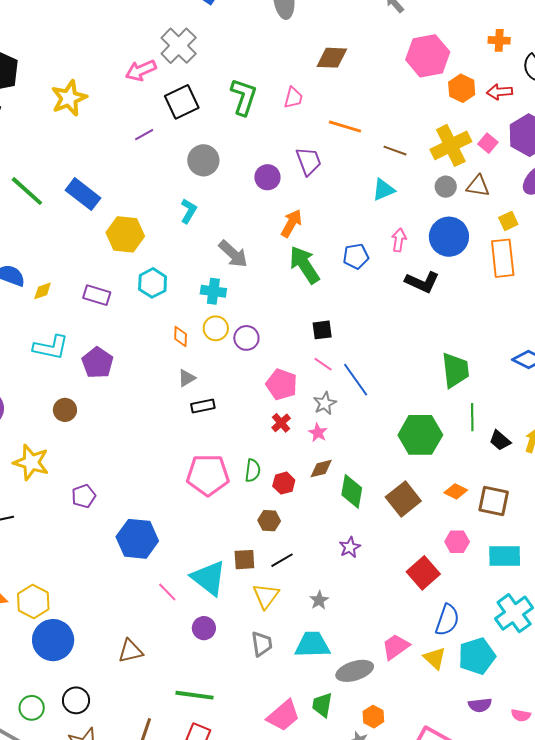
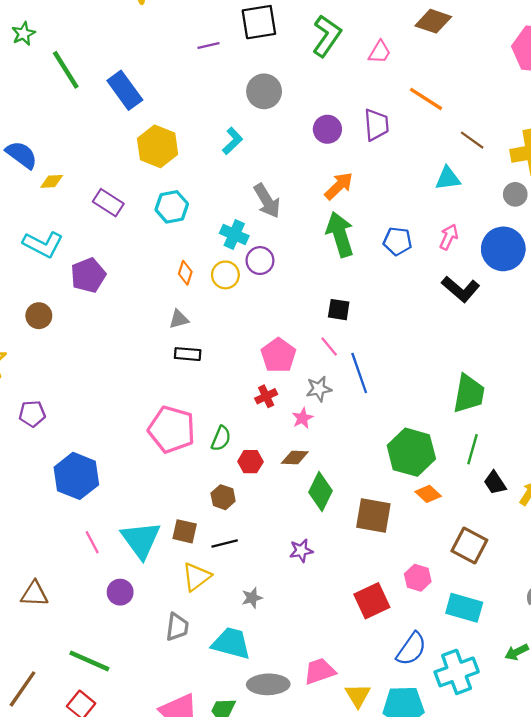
purple circle: (246, 338) -> (260, 261), moved
orange diamond: (456, 491) -> (428, 494), moved
brown square: (403, 499) -> (373, 516), turned 32
blue semicircle: (447, 620) -> (411, 649), moved

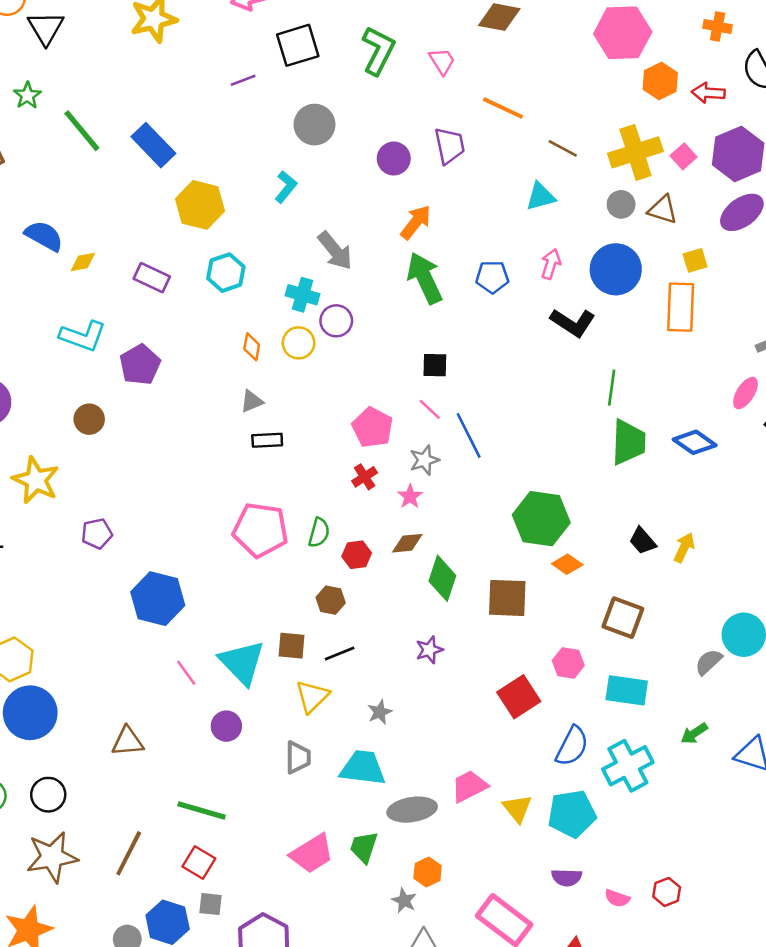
pink trapezoid: (380, 52) -> (442, 61), turned -55
green trapezoid: (469, 394) -> (628, 442), moved
green line: (472, 449) -> (612, 388), moved

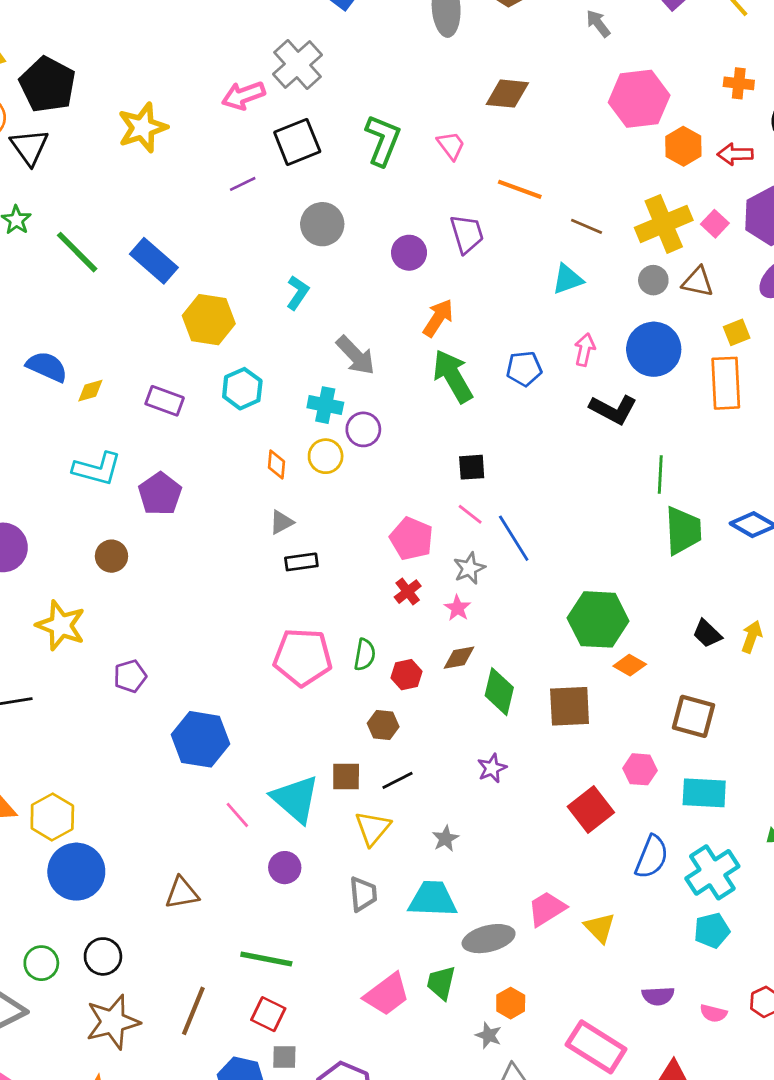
cyan pentagon: (572, 814) -> (712, 930), moved, size x0.7

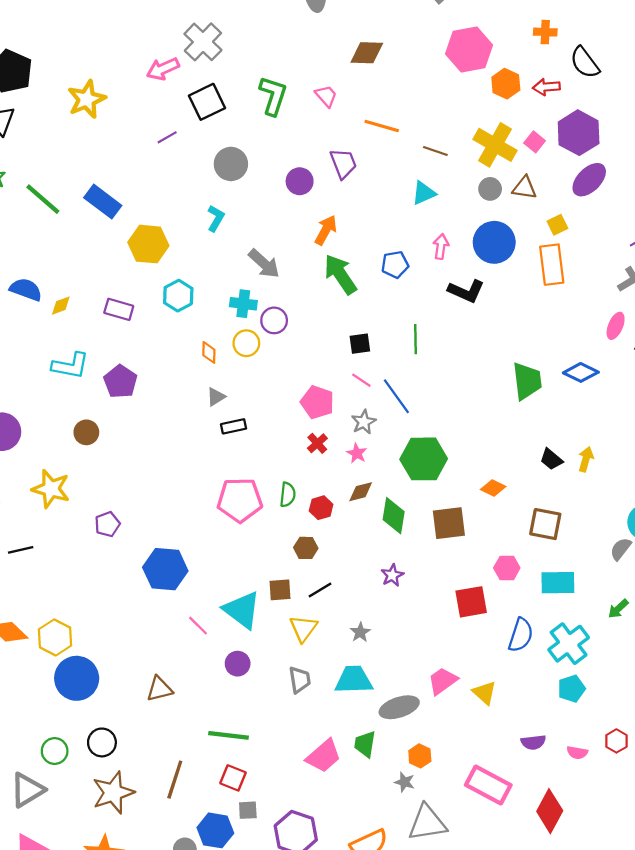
yellow cross: (664, 224) -> (495, 145), turned -33
green line: (660, 474) -> (415, 339), moved
green hexagon: (598, 619) -> (424, 459), moved
red square: (591, 810) -> (471, 602), turned 32

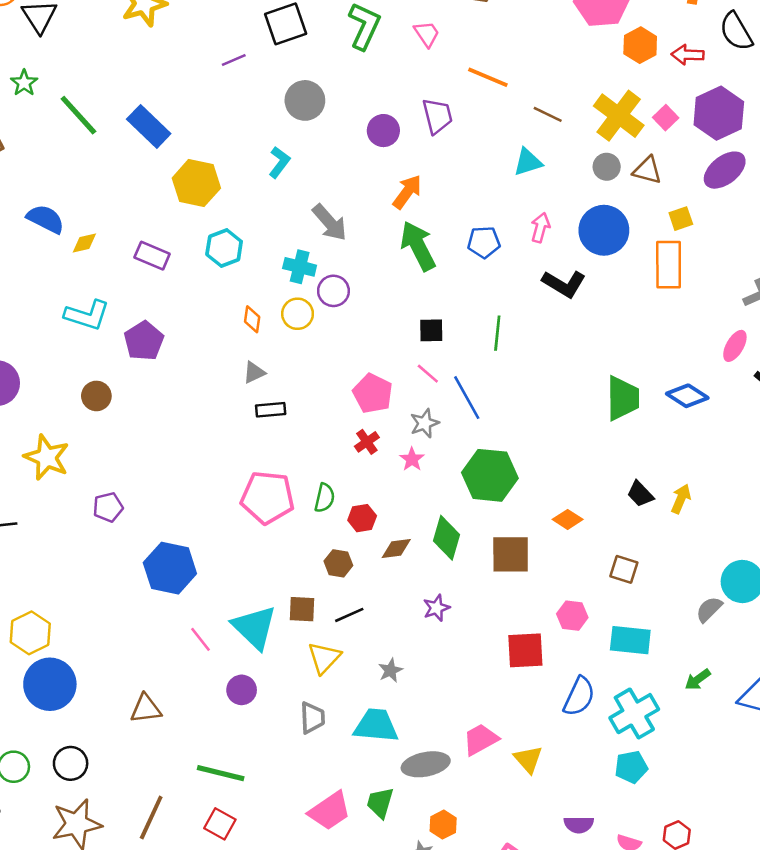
brown diamond: (361, 492) -> (396, 549), moved
brown square: (545, 524) -> (624, 569), size x0.7

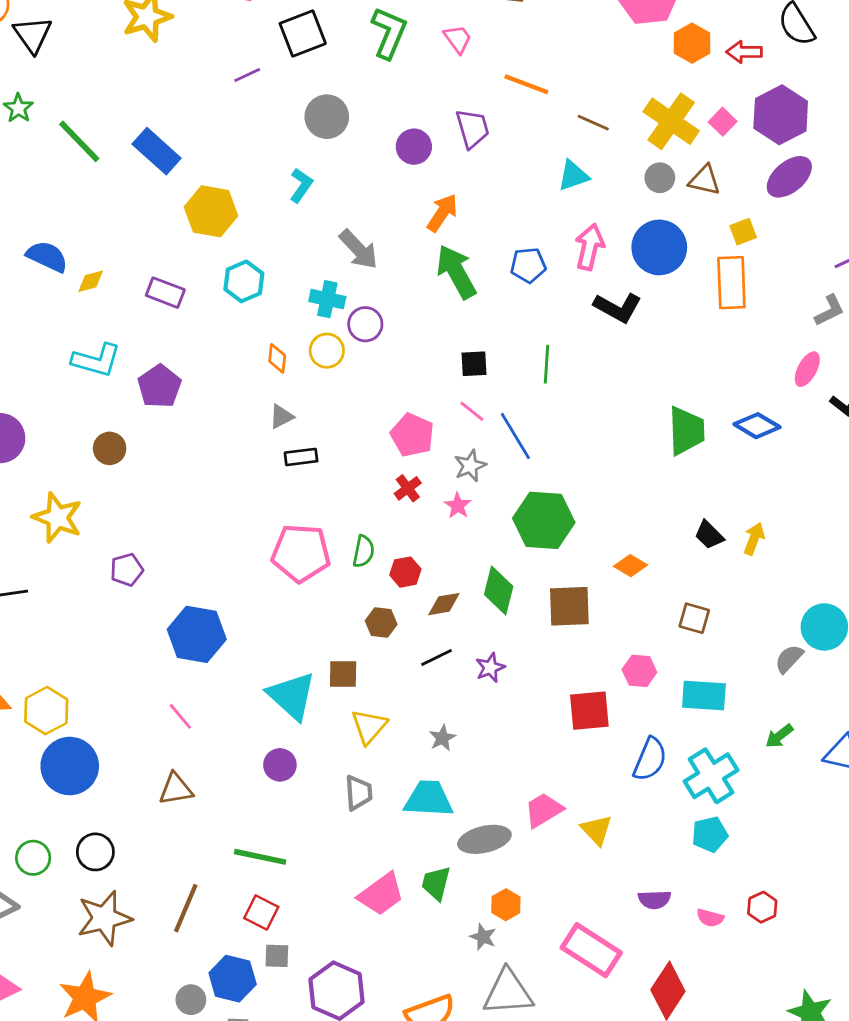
pink arrow: (540, 228) -> (590, 247), size x1.4
black line: (349, 615) -> (437, 658), moved
pink line: (200, 639) -> (180, 716), moved

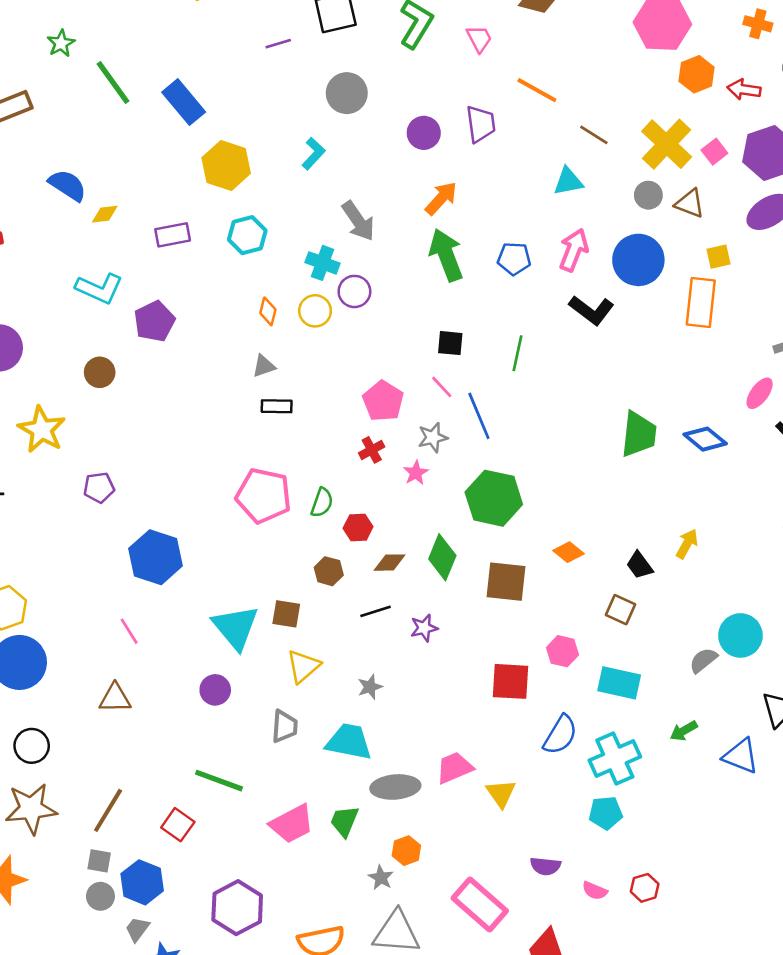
purple rectangle: (165, 293) -> (173, 235), turned -40
black trapezoid: (709, 535) -> (640, 565), moved
green line: (260, 857) -> (219, 781), moved
gray square: (277, 956) -> (99, 861), moved

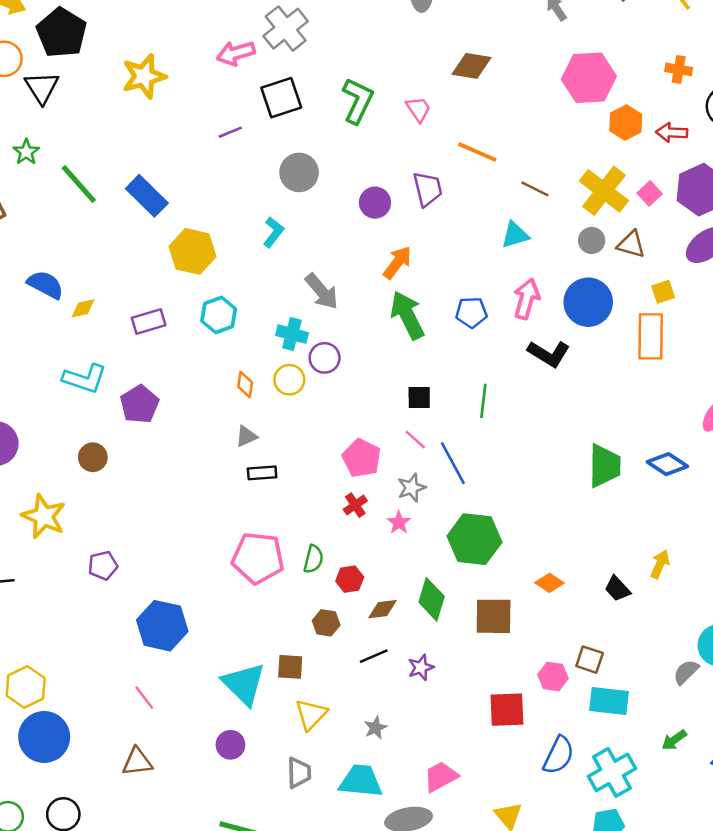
brown square: (621, 610) -> (590, 660), moved
pink trapezoid: (454, 768) -> (441, 777), moved

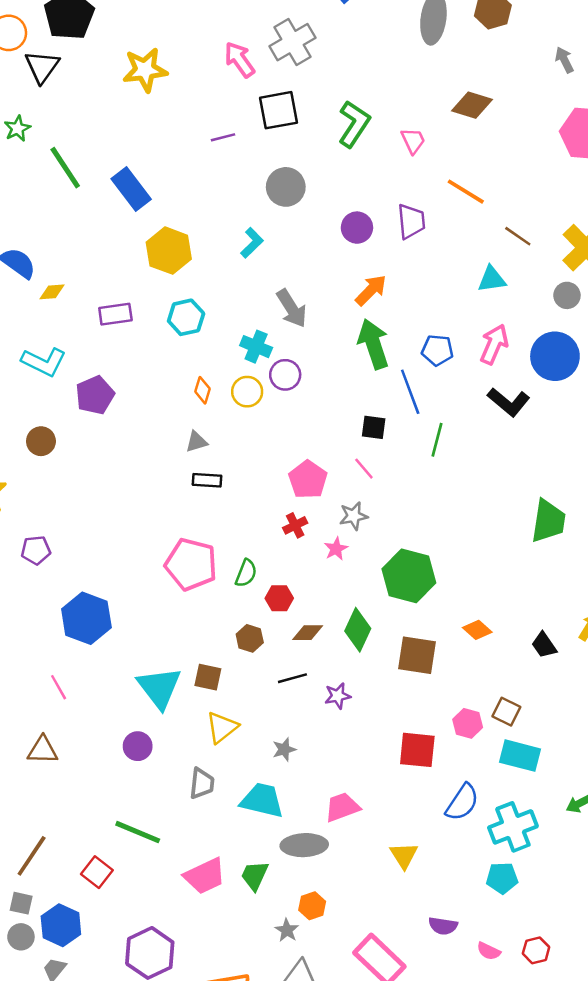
pink arrow: (236, 53) -> (239, 60), turned 63
blue line: (453, 463) -> (410, 392), moved

